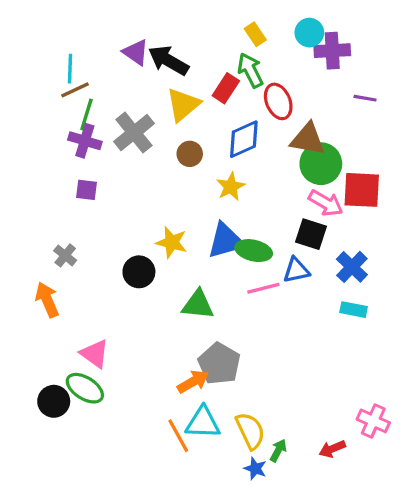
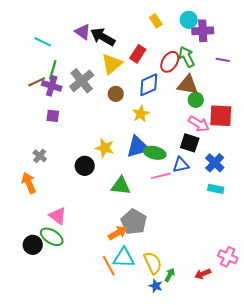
cyan line: (70, 69) -> (43, 42), turned -66
green arrow: (250, 70) -> (187, 57), moved
brown line: (75, 90) -> (37, 82), moved
red ellipse: (278, 101) -> (170, 62), turned 55
green circle: (321, 164) -> (196, 100), size x0.6

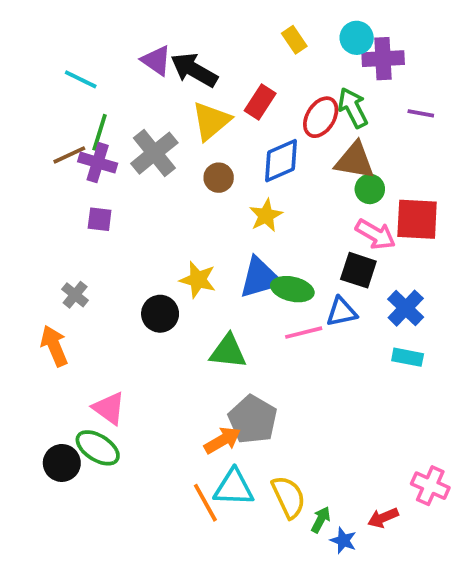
blue star: (156, 286) -> (343, 540), moved

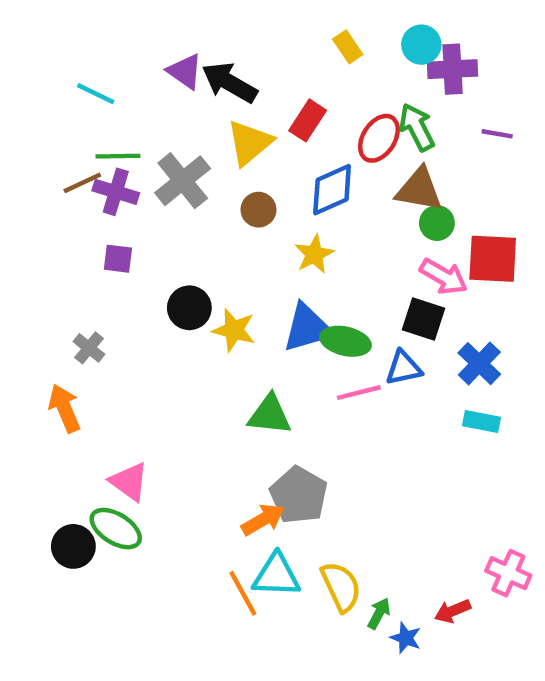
green line: (100, 132) -> (118, 156), turned 72
black circle: (160, 314) -> (189, 308), moved

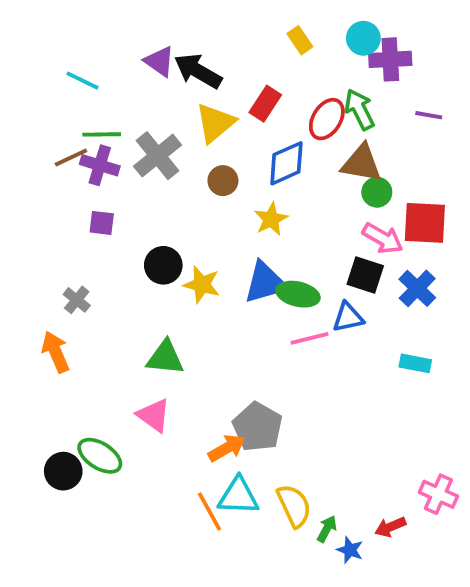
blue cross: (479, 364) -> (417, 288), moved
green triangle: (270, 415) -> (165, 358), moved
pink triangle: (129, 482) -> (154, 415), moved

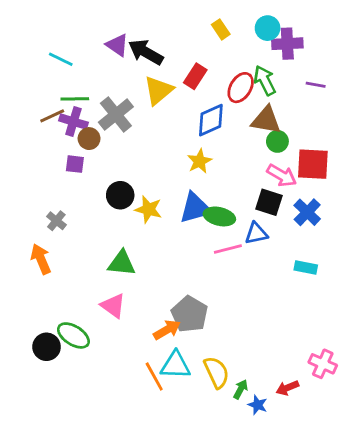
brown circle: (223, 181) -> (89, 139), moved

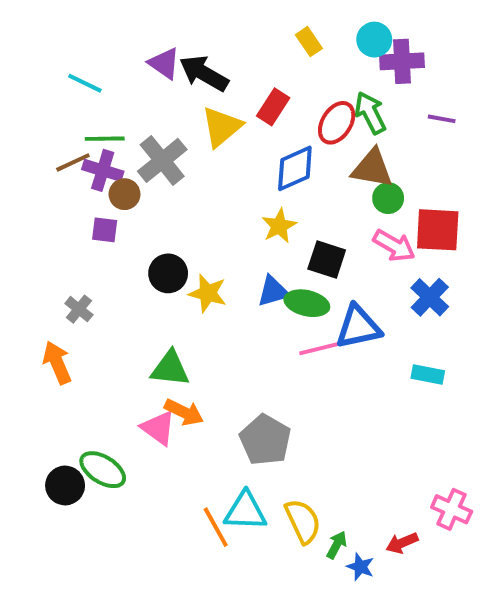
black square: (269, 202) -> (327, 260), moved
blue triangle: (195, 208) -> (273, 291), size x0.7
blue triangle: (256, 233) -> (358, 327), size x1.4
orange arrow: (167, 330) -> (184, 412), moved, turned 56

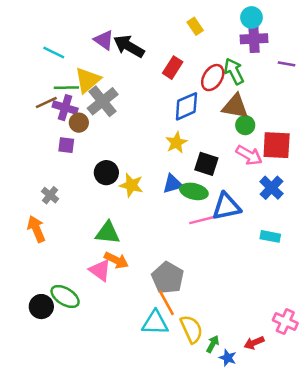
cyan circle: (374, 40) -> (251, 17), moved
purple line: (442, 119) -> (287, 64), moved
yellow triangle: (222, 127) -> (88, 80), moved
orange line: (216, 527) -> (166, 303), moved

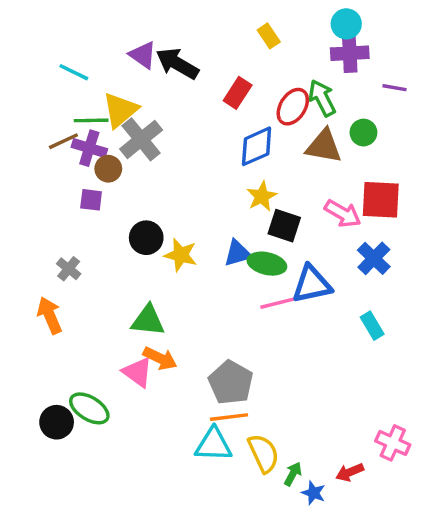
green circle: (245, 125) -> (363, 133), moved
yellow star: (176, 143) -> (262, 196), moved
cyan rectangle: (270, 236) -> (372, 326), turned 48
orange line: (166, 303) -> (229, 417), turned -68

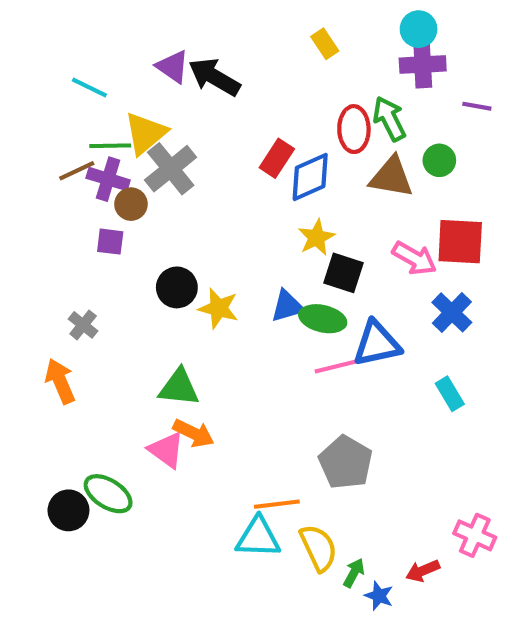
red rectangle: (238, 93) -> (277, 158), moved
red ellipse: (293, 107) -> (354, 129), turned -33
gray pentagon: (231, 383) -> (346, 462), moved

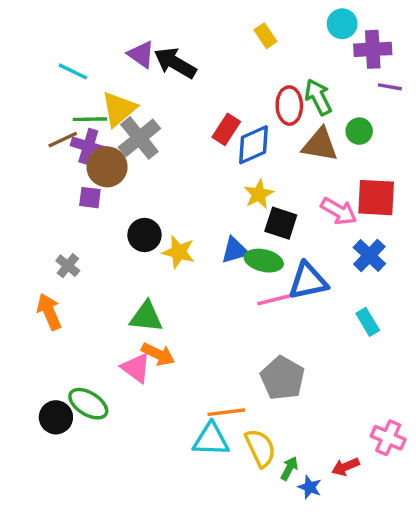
purple cross: (423, 65) -> (373, 49), moved
brown circle: (131, 204) -> (107, 167), size x1.5

